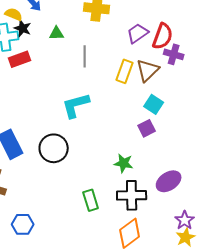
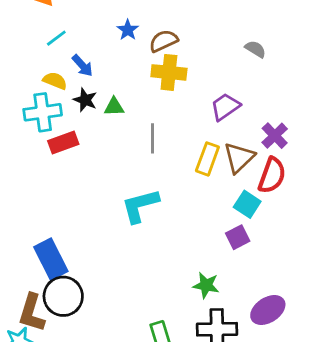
black star: (23, 28) -> (85, 100), moved
red semicircle: (163, 36) -> (272, 175), moved
purple cross: (174, 54) -> (275, 136), turned 30
black circle: (54, 148) -> (63, 296), moved

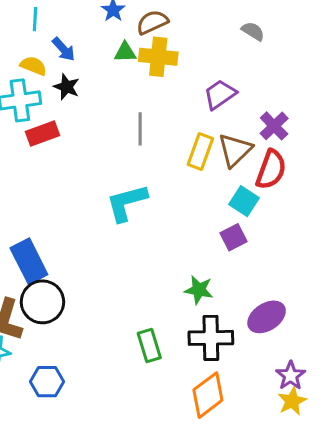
cyan line: (56, 38) -> (35, 19), turned -50
green triangle: (114, 107) -> (125, 52), moved

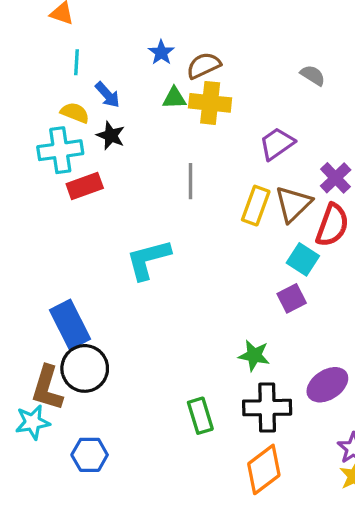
cyan L-shape: (127, 203) -> (148, 259), moved

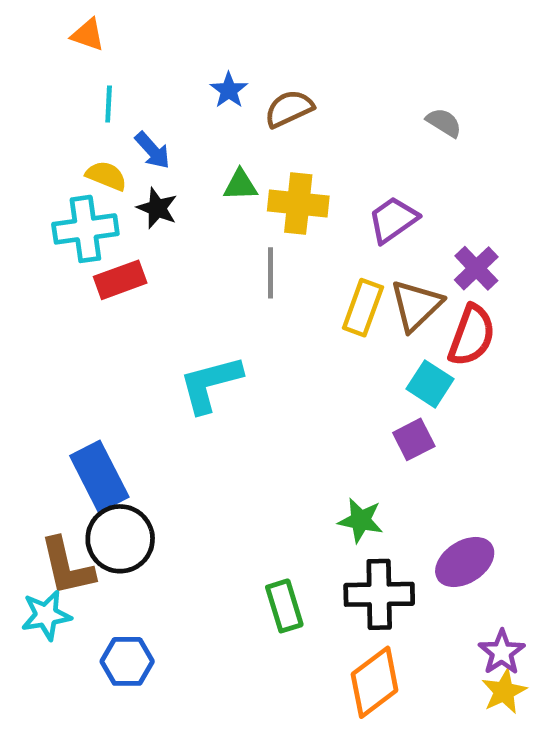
green triangle: (174, 98) -> (240, 185), moved
yellow cross: (210, 103) -> (298, 204), moved
brown L-shape: (47, 388) -> (67, 567), turned -30

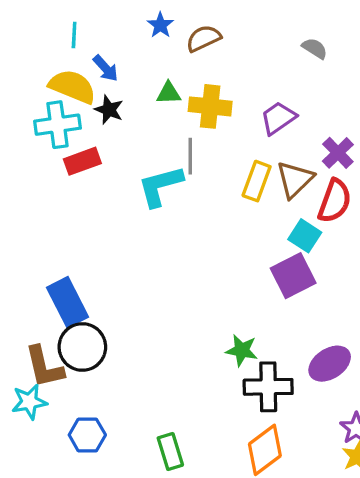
yellow semicircle: (106, 176) -> (72, 86), size x1.6
cyan L-shape: (210, 384) -> (160, 186), moved
purple square: (414, 439) -> (293, 276), size x1.5
green star: (361, 520) -> (242, 350), moved
green rectangle: (284, 606) -> (170, 452), moved

